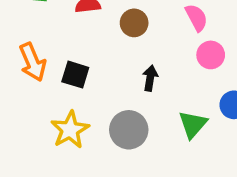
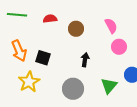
yellow star: (70, 130) -> (29, 82), moved

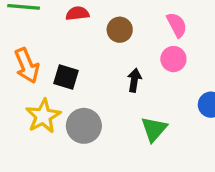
pink circle: (119, 47) -> (173, 59), moved
green triangle: (109, 86) -> (154, 129), moved
gray circle: (73, 89) -> (84, 126), moved

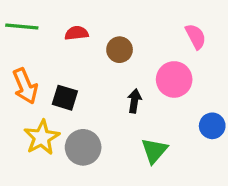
pink semicircle: (177, 25) -> (196, 36), moved
pink circle: (173, 59) -> (174, 79), size x1.4

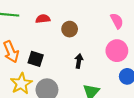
pink circle: (174, 79) -> (117, 51), moved

